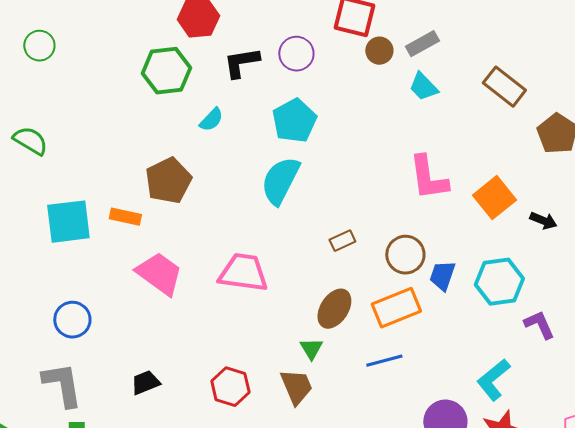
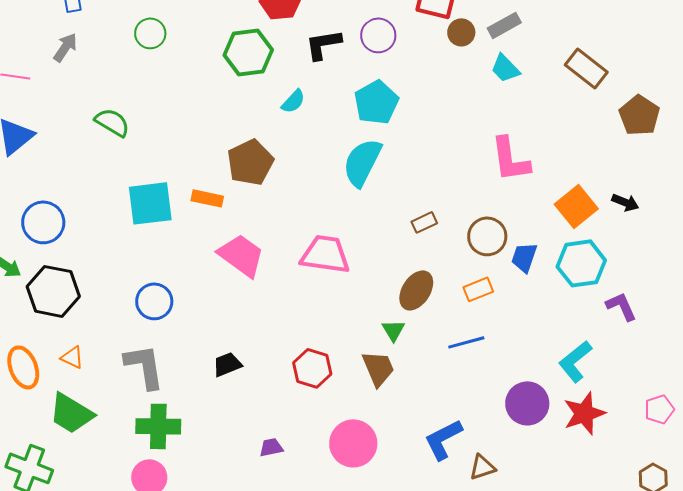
green circle: (39, 46) -> (150, 33), moved
orange square: (494, 198) -> (576, 206), moved
orange rectangle: (396, 308) -> (478, 289), size x0.6

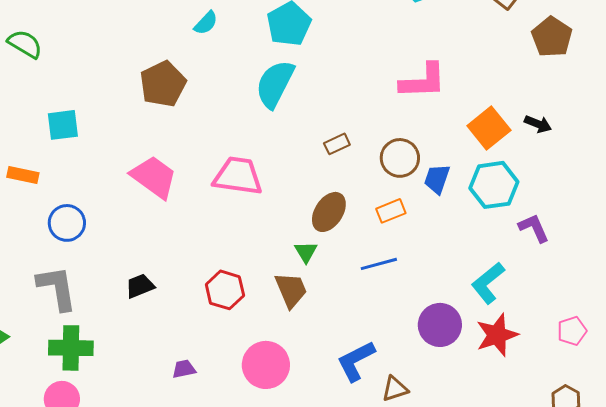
pink L-shape: (510, 159) -> (423, 81), turned -84
orange rectangle: (207, 198) -> (23, 175), moved
cyan square: (150, 203) -> (63, 125), size x0.7

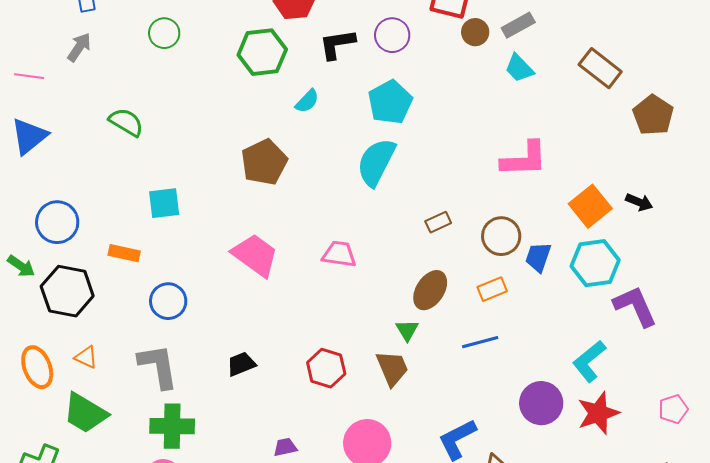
pink trapezoid: (238, 176) -> (339, 254), size x0.7
purple L-shape: (534, 228) -> (635, 306), size x1.4

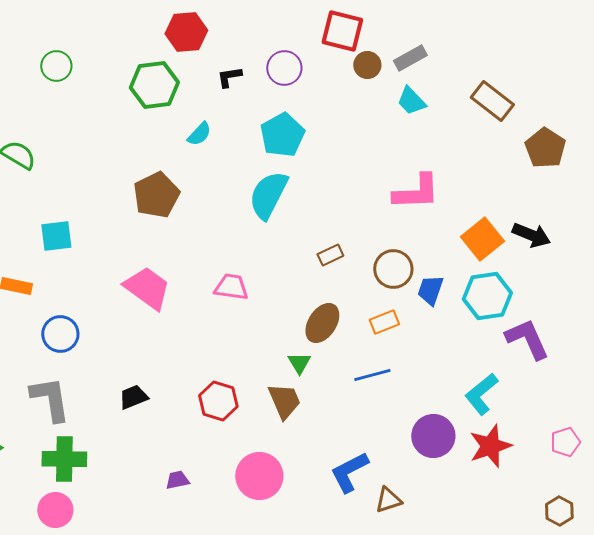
black L-shape: (337, 44) -> (229, 77), size x0.7
black arrow: (639, 202) -> (531, 235), size x1.4

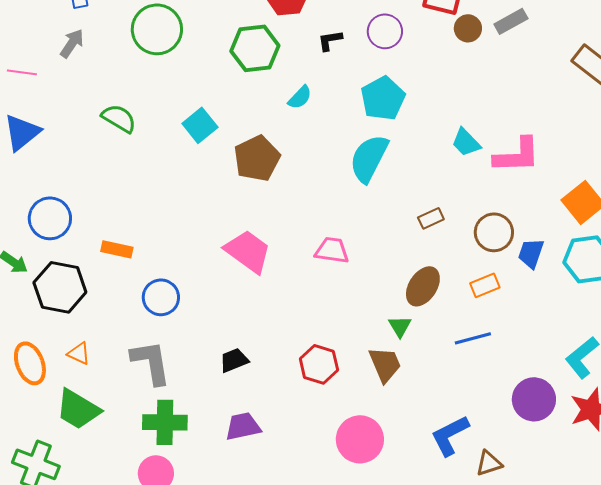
green circle: (56, 66) -> (157, 29), size x1.6
cyan trapezoid: (411, 101) -> (466, 142), moved
cyan square: (56, 236) -> (200, 125), moved, turned -32
purple trapezoid: (177, 480) -> (243, 426), moved, size x1.5

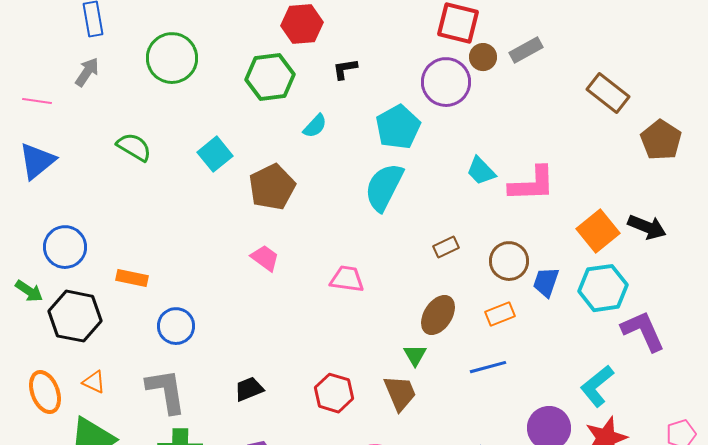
purple circle: (385, 31) -> (446, 82), moved, size x1.4
pink trapezoid: (248, 251) -> (265, 258), moved, size x0.6

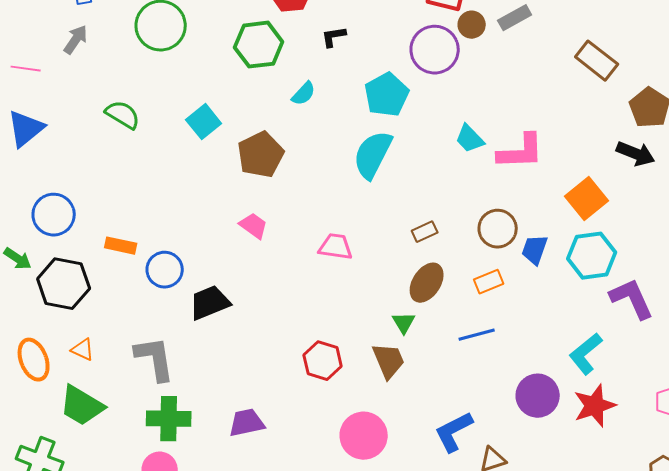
black arrow: (647, 227) -> (636, 154), moved
brown rectangle: (446, 247) -> (425, 232), moved
blue circle: (176, 326) -> (165, 270), moved
black trapezoid: (249, 389) -> (210, 303), moved, size x1.4

